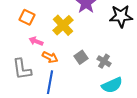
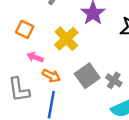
gray square: (81, 57) -> (87, 76), size x1.5

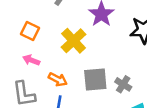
pink arrow: (35, 57) -> (31, 60), moved
gray square: (87, 76) -> (95, 79), turned 30

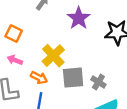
yellow cross: (74, 41) -> (53, 56), moved

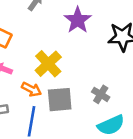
gray square: (73, 78) -> (60, 100), moved

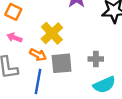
gray cross: (101, 94) -> (96, 59), turned -32

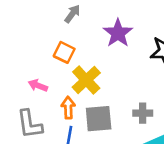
orange square: (13, 12) -> (64, 52), moved
orange arrow: (38, 55) -> (68, 108), turned -119

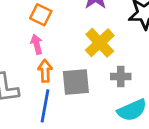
yellow cross: (86, 80) -> (100, 43), moved
pink arrow: (38, 86) -> (37, 44), moved, turned 54

